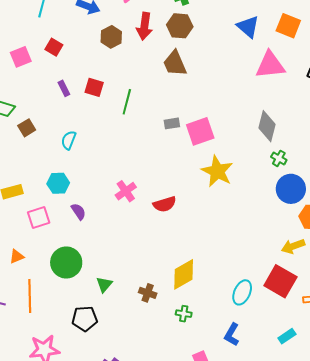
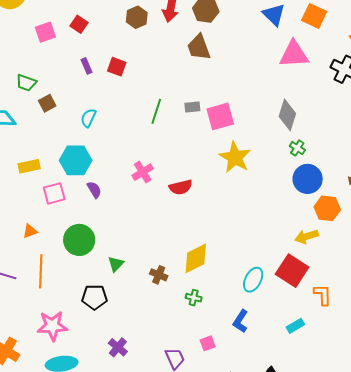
green line: (127, 102) -> (156, 111), moved
cyan hexagon: (58, 183) -> (76, 160), size x1.4

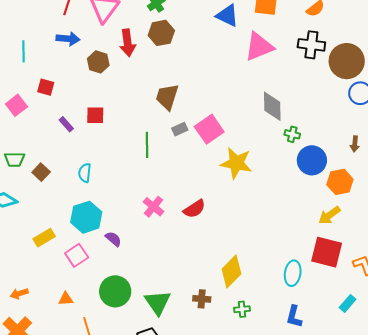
brown trapezoid: (199, 47) -> (167, 97), moved, turned 56
orange triangle: (30, 231) -> (66, 299), turned 35
green triangle: (116, 264) -> (158, 302), size x1.6

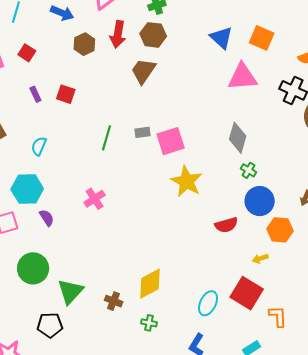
brown trapezoid: (167, 97) -> (143, 71), moved
red semicircle: (194, 209) -> (226, 225), moved
yellow arrow: (329, 215) -> (260, 259), size x0.7

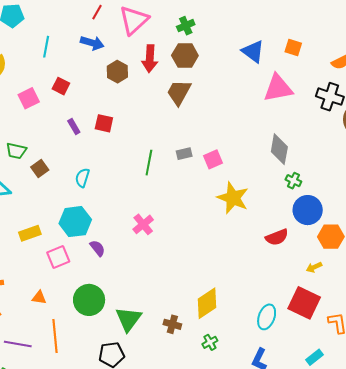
orange square: (262, 38) -> (293, 48), size x0.7
pink square: (171, 141) -> (213, 159), size x0.7
green cross: (149, 323) -> (210, 342), turned -35

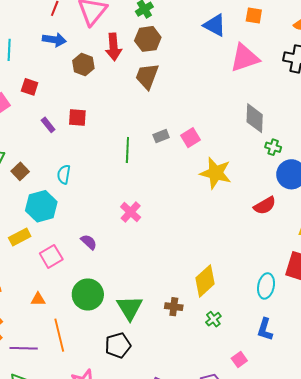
cyan hexagon: (75, 222) -> (41, 206), moved

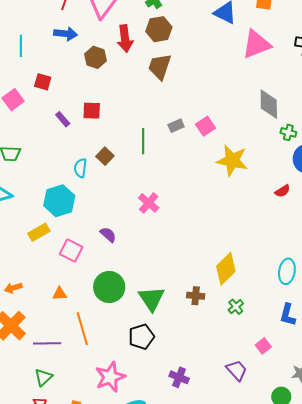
brown square: (20, 171) -> (105, 156), moved
red semicircle: (265, 206) -> (282, 191), size x0.7
pink square: (51, 256) -> (71, 250), turned -30

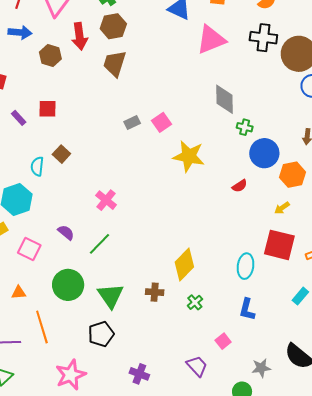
green line: (143, 141) -> (99, 244), moved, turned 45

